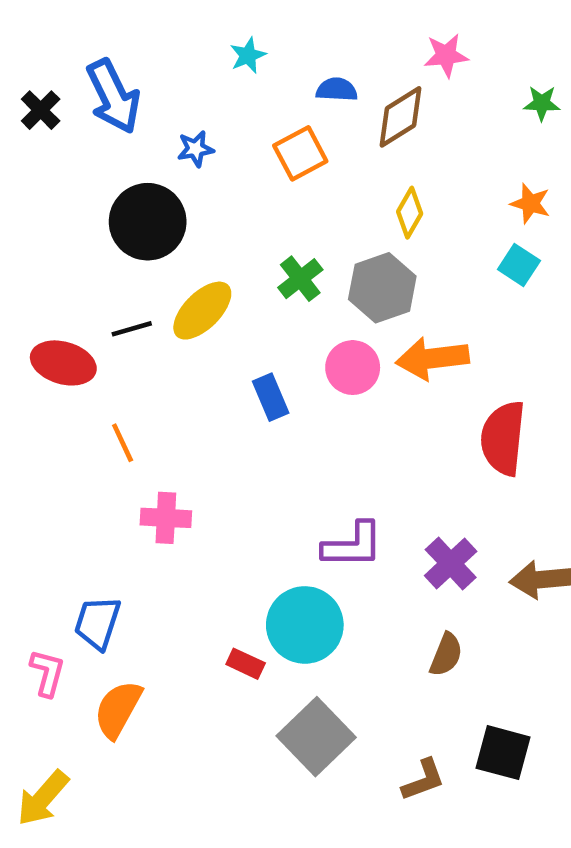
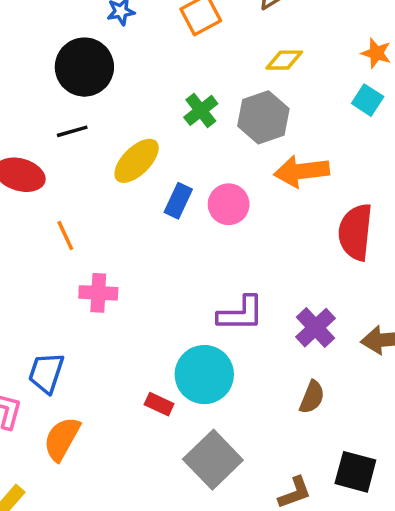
yellow diamond: (410, 213) -> (284, 60), turned 60
yellow ellipse: (202, 311) -> (137, 161), moved
black line: (132, 329) -> (72, 131), moved
pink circle: (353, 368) -> (229, 204), moved
blue rectangle: (271, 397) -> (178, 201), turned 48

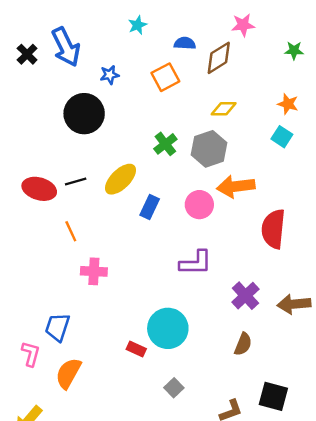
black line: (72, 131) -> (76, 182), moved
pink circle: (229, 204) -> (199, 205), moved
purple L-shape: (241, 314) -> (196, 263), moved
gray square: (213, 460) -> (174, 388), size x0.5

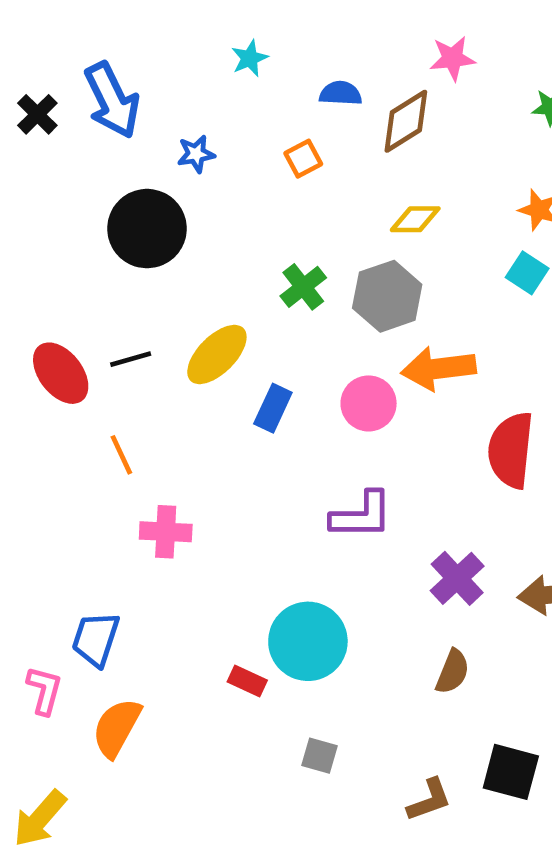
orange square: (165, 77) -> (303, 159), size x0.7
red ellipse: (39, 189) -> (61, 373), turned 36
gray square: (174, 388) -> (320, 756), turned -30

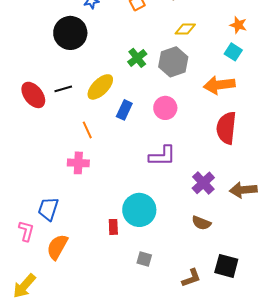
orange arrow: (439, 368) -> (219, 85), moved
orange line: (121, 455) -> (87, 130), moved
brown semicircle: (452, 672) -> (201, 223), turned 90
red rectangle: (247, 681) -> (113, 227), turned 63

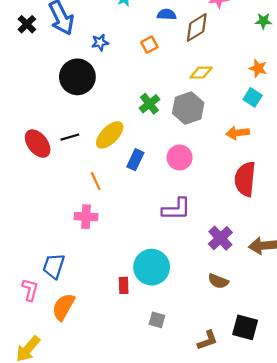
orange arrow: (219, 85) -> (238, 133), size x0.7

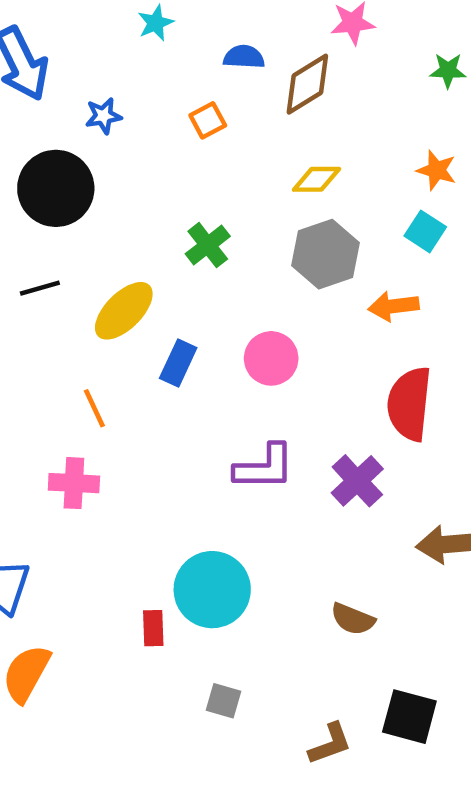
gray hexagon: (188, 108) -> (326, 254), moved
black line: (70, 137) -> (40, 288), moved
purple cross: (220, 238) -> (357, 481), moved

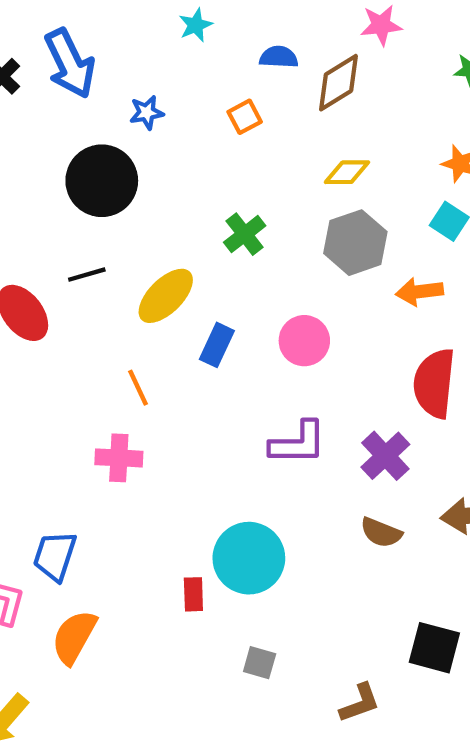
brown semicircle: (353, 619) -> (381, 533), moved
black square: (409, 717) -> (434, 648), moved

